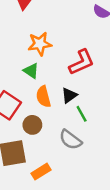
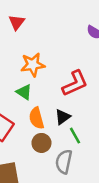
brown circle: (32, 125) -> (41, 143), moved
gray semicircle: (70, 140) -> (64, 162), turned 65

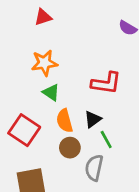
red triangle: (17, 22) -> (43, 17), turned 35
orange star: (33, 65) -> (44, 63), moved
red L-shape: (75, 83) -> (106, 83), turned 32

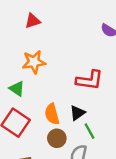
green triangle: (51, 92) -> (17, 89), moved

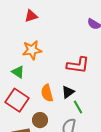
brown circle: (57, 138) -> (40, 120), moved

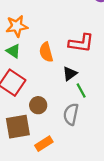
orange star: (32, 50) -> (17, 26), moved
orange semicircle: (47, 93) -> (46, 52), moved

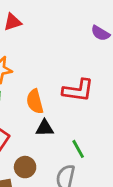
black triangle: (70, 74) -> (45, 128), moved, turned 35

